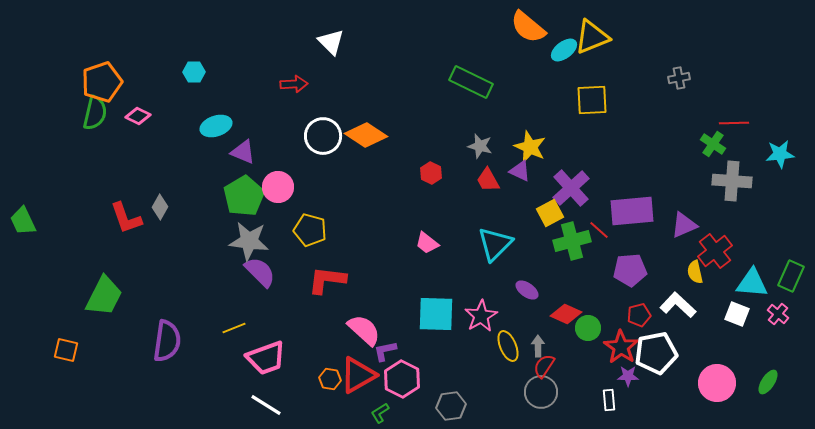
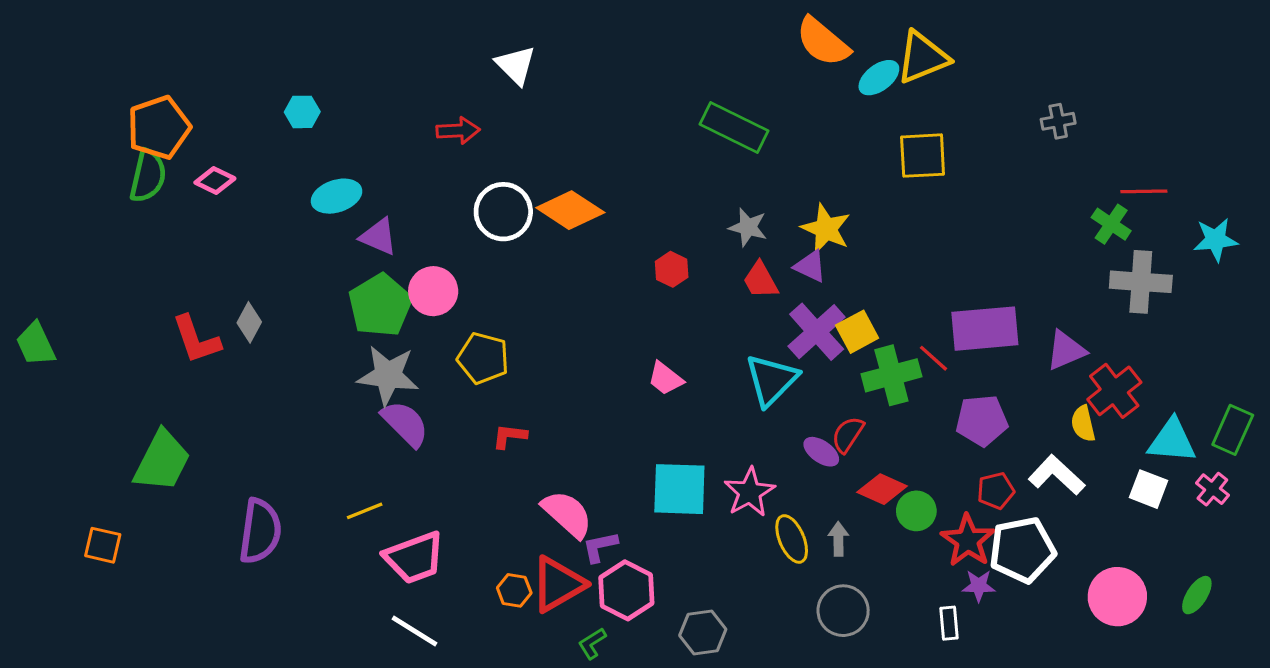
purple cross: (571, 188) -> (817, 332), moved
red L-shape: (327, 280) -> (510, 436), size x0.6
red semicircle: (544, 366) -> (848, 435), moved

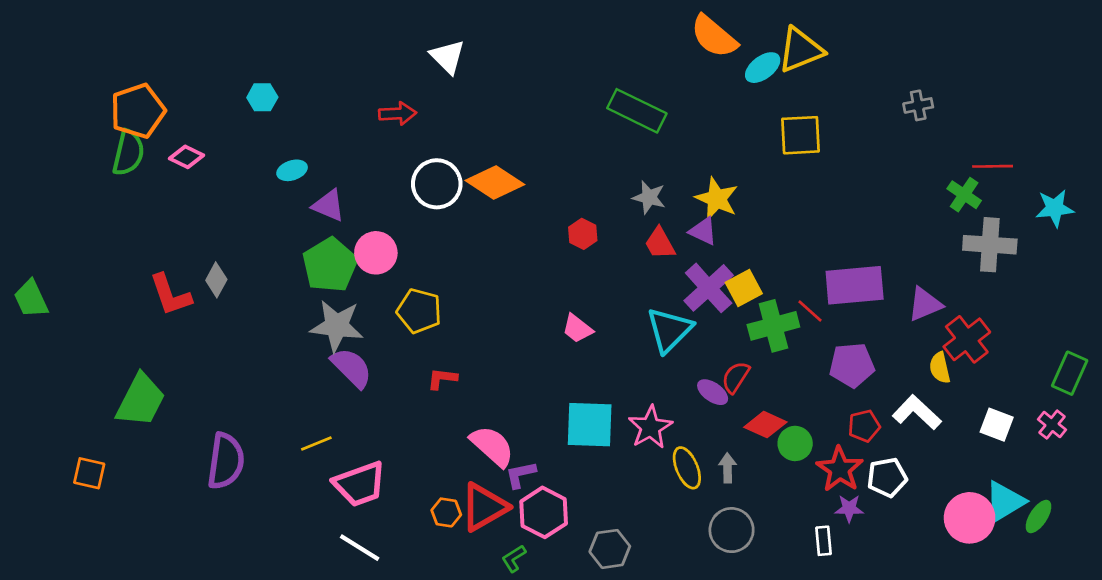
cyan ellipse: (337, 196) -> (292, 170), size x0.7
cyan triangle: (1172, 441) -> (1005, 502), moved, turned -36
white pentagon: (1022, 550) -> (887, 477), size x0.7

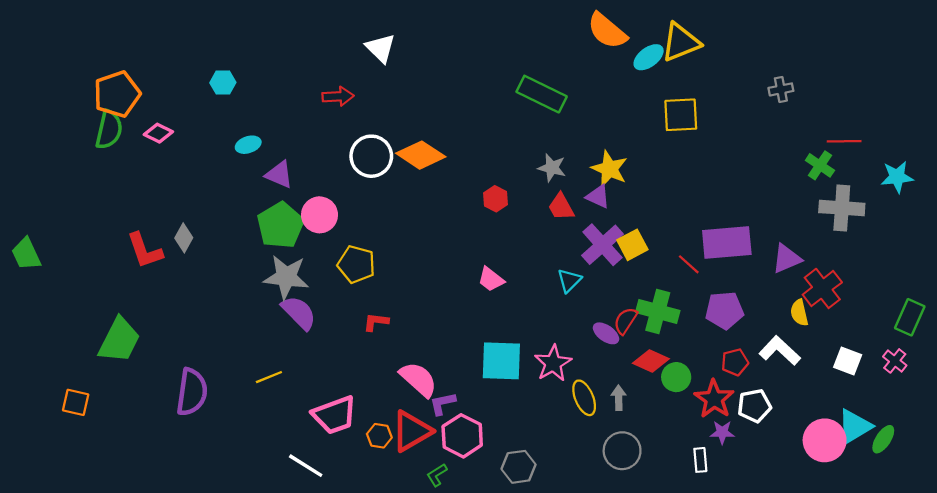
green cross: (773, 326) -> (658, 312), moved, turned 30
cyan triangle: (669, 330) -> (569, 280), size x0.6
pink trapezoid: (360, 484) -> (334, 415), moved

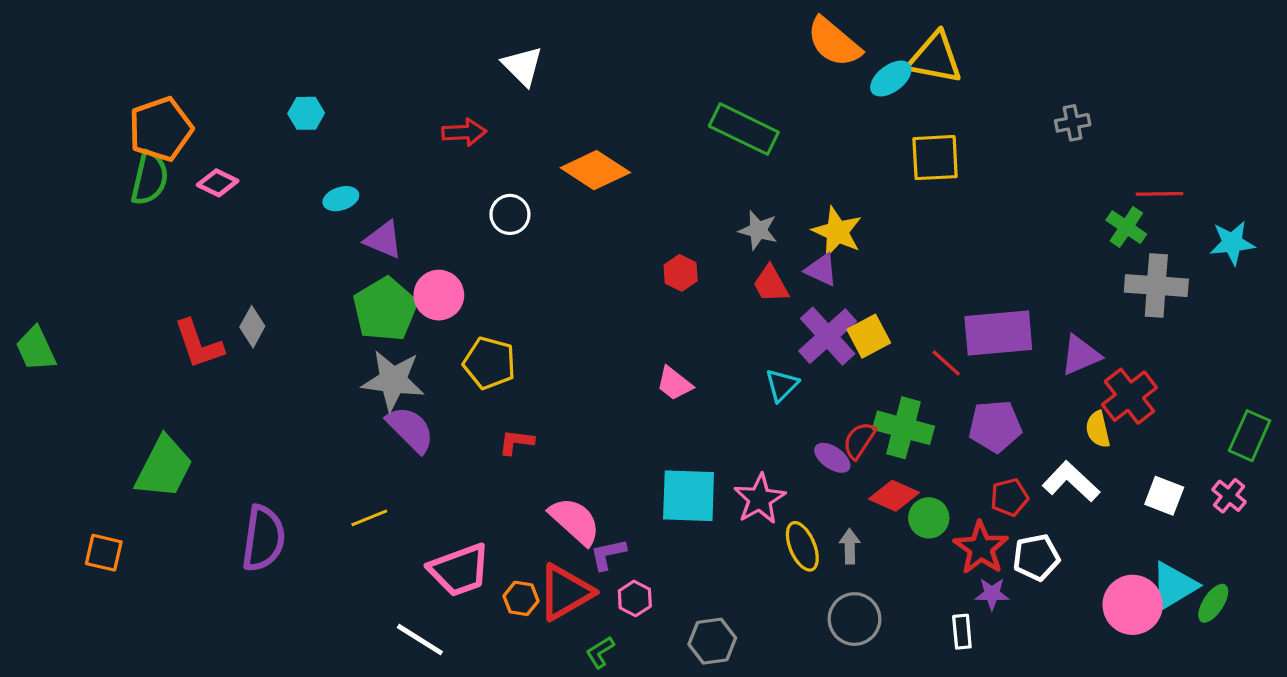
yellow triangle: (681, 42) -> (935, 58), turned 33
orange diamond: (421, 155) -> (595, 170), moved
white circle: (371, 156) -> (510, 214), size x0.7
pink hexagon: (462, 436) -> (635, 598), size x0.6

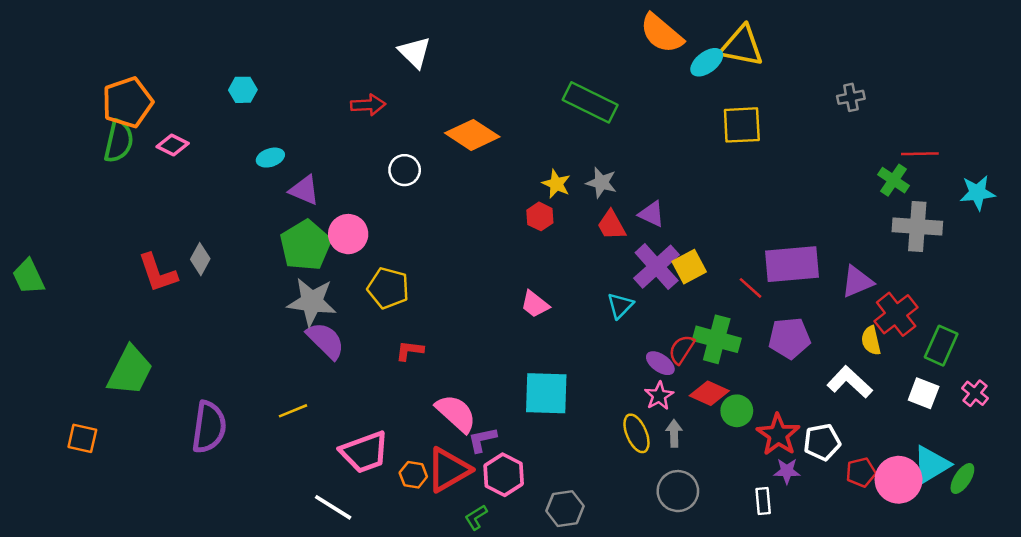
yellow star: (837, 232) -> (556, 184), moved, size x0.7
green rectangle: (1250, 436) -> (941, 346), moved
red pentagon: (1009, 497) -> (861, 472), moved
pink star: (760, 499) -> (659, 396), moved, size x0.7
pink hexagon: (635, 598) -> (504, 475), size x1.5

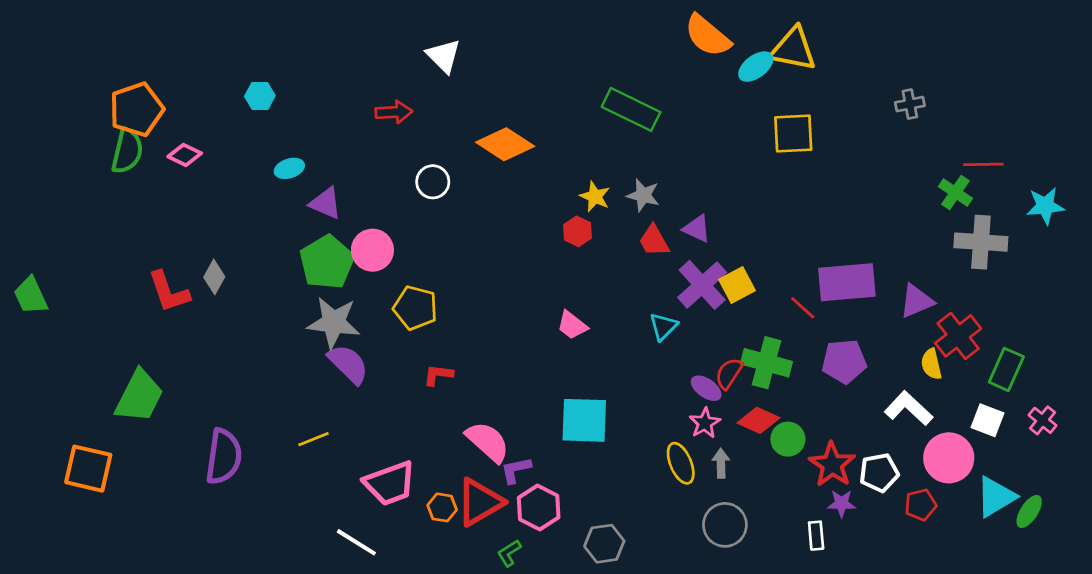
orange square: (82, 438) -> (88, 469), size x1.5
pink circle: (899, 480) -> (949, 458), moved

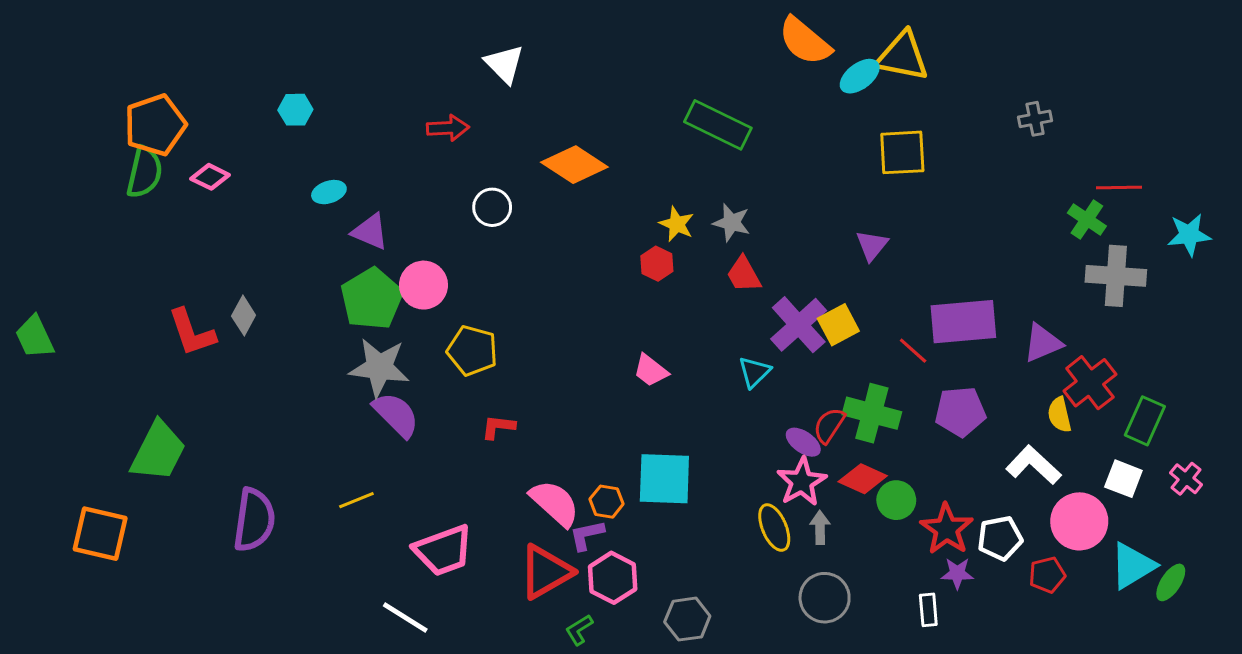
purple triangle: (697, 229) -> (872, 245), moved, turned 44
pink star: (705, 423) -> (802, 482), size x1.4
orange hexagon: (442, 507) -> (607, 502), moved

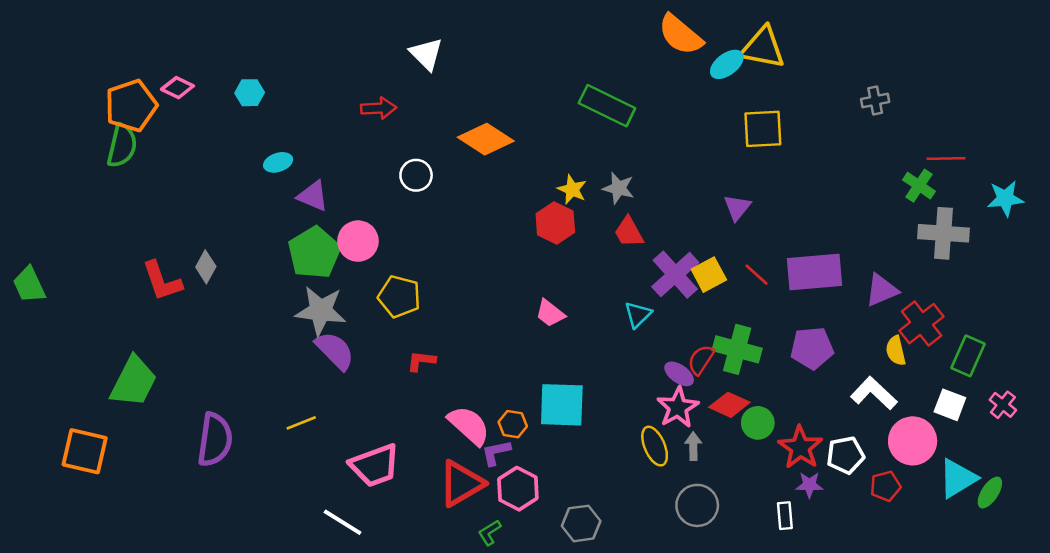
pink diamond: (210, 177) -> (177, 88), moved
red hexagon: (657, 264) -> (555, 223), size x1.4
red line: (913, 351) -> (756, 275), moved

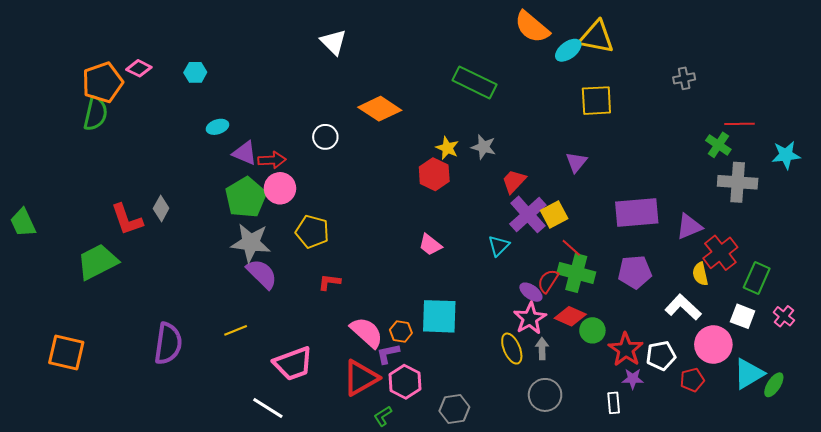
red arrow: (379, 108) -> (272, 160), moved
red trapezoid: (629, 232) -> (514, 181), moved, turned 72
red line: (756, 275) -> (571, 248), moved
green trapezoid: (134, 382) -> (98, 262), moved, turned -144

